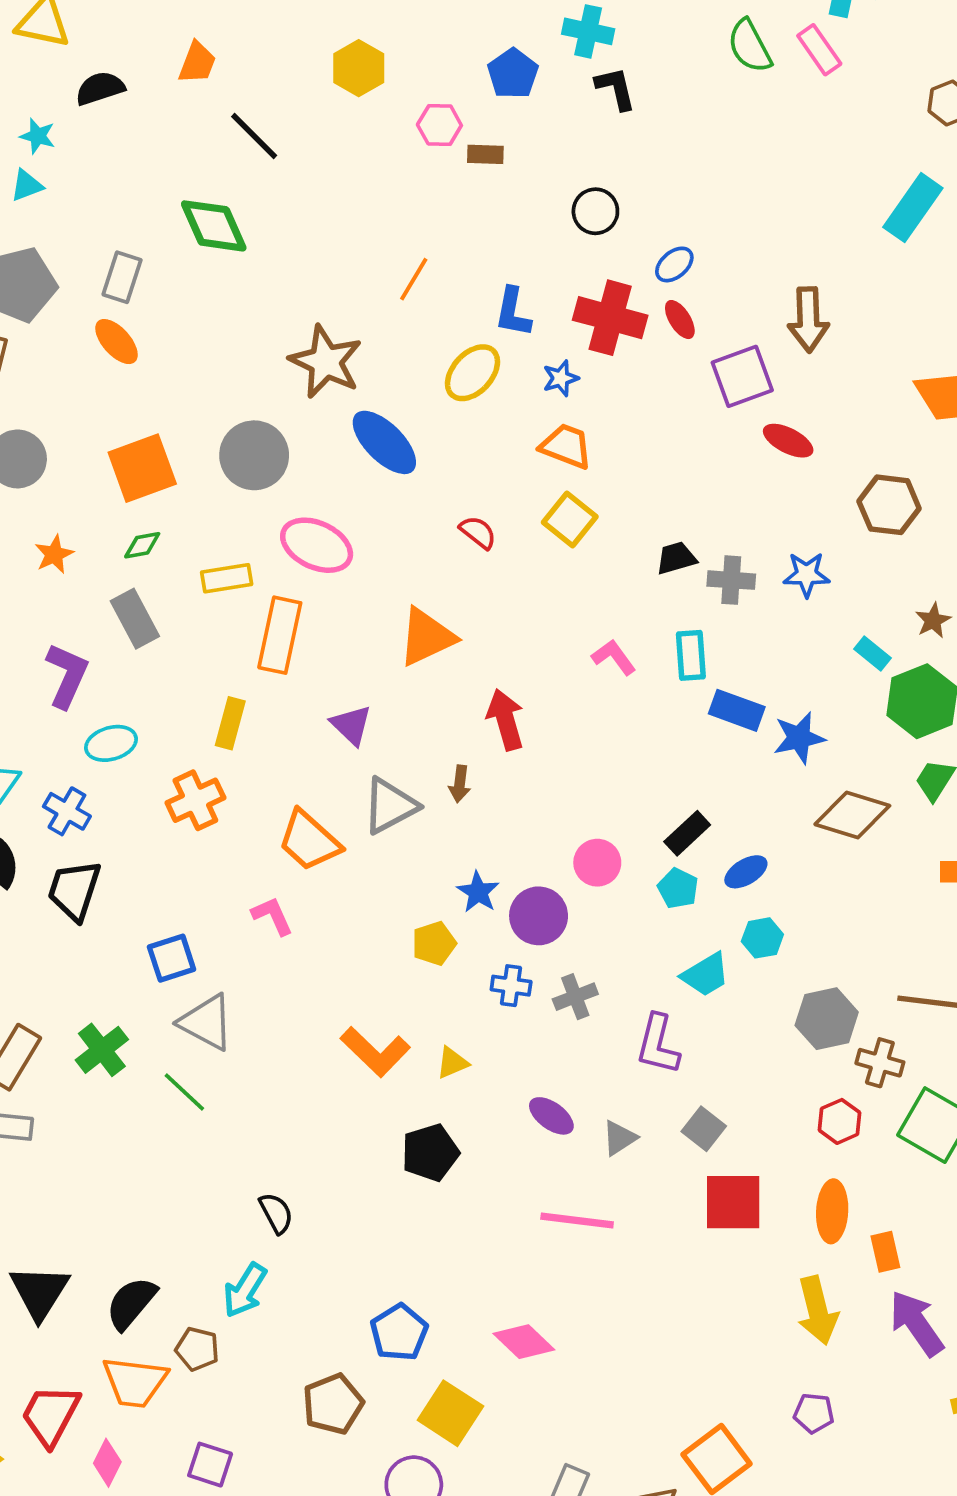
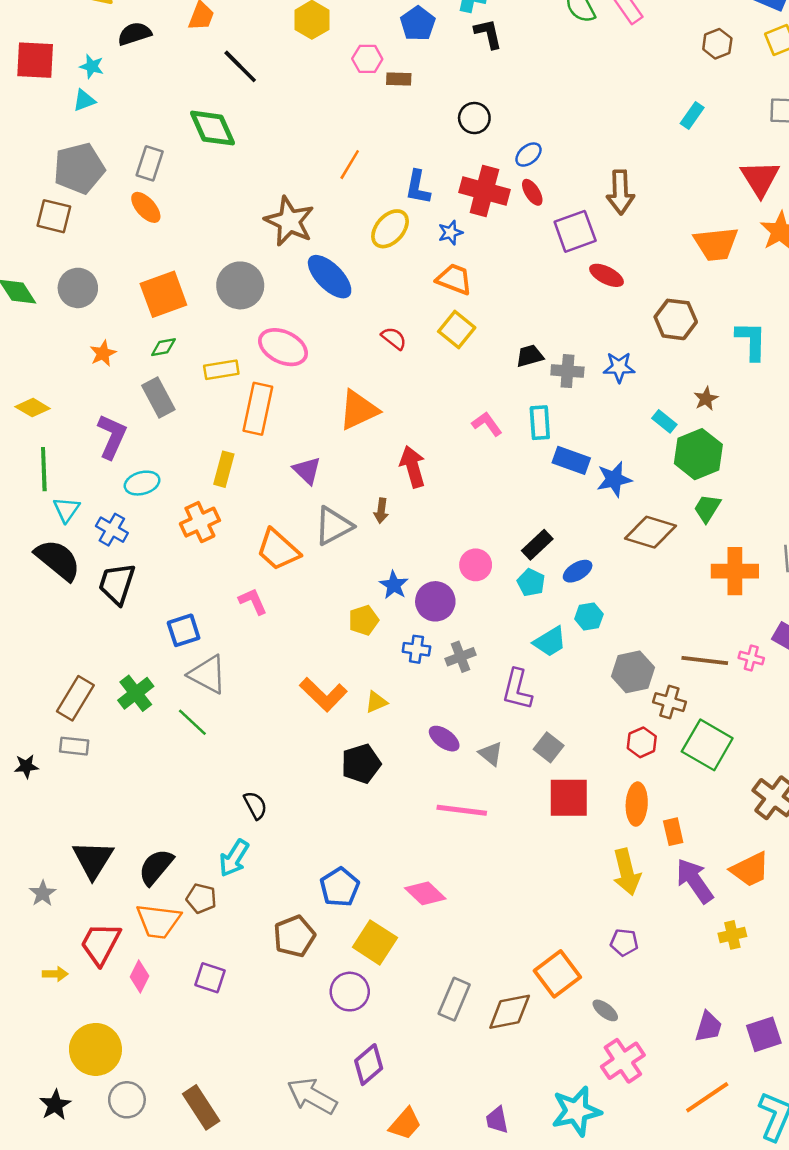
cyan rectangle: (913, 208) -> (692, 115), size x0.6
gray triangle: (619, 1138) -> (491, 754), turned -48

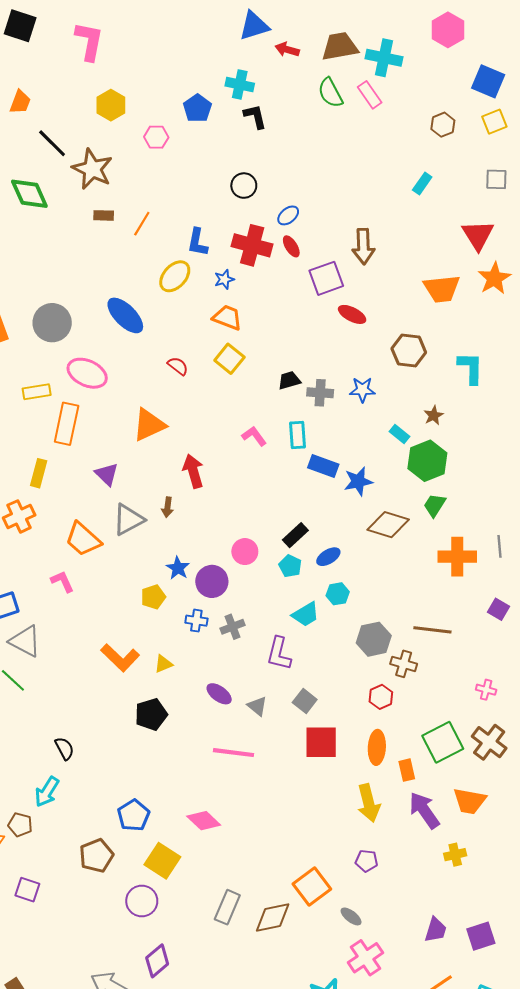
brown rectangle: (399, 79) -> (104, 215), moved
brown star: (289, 221) -> (92, 169), moved
pink cross: (751, 658) -> (486, 690), moved
green square: (707, 745) -> (443, 742), moved, turned 33
orange trapezoid: (750, 869) -> (470, 801), turned 36

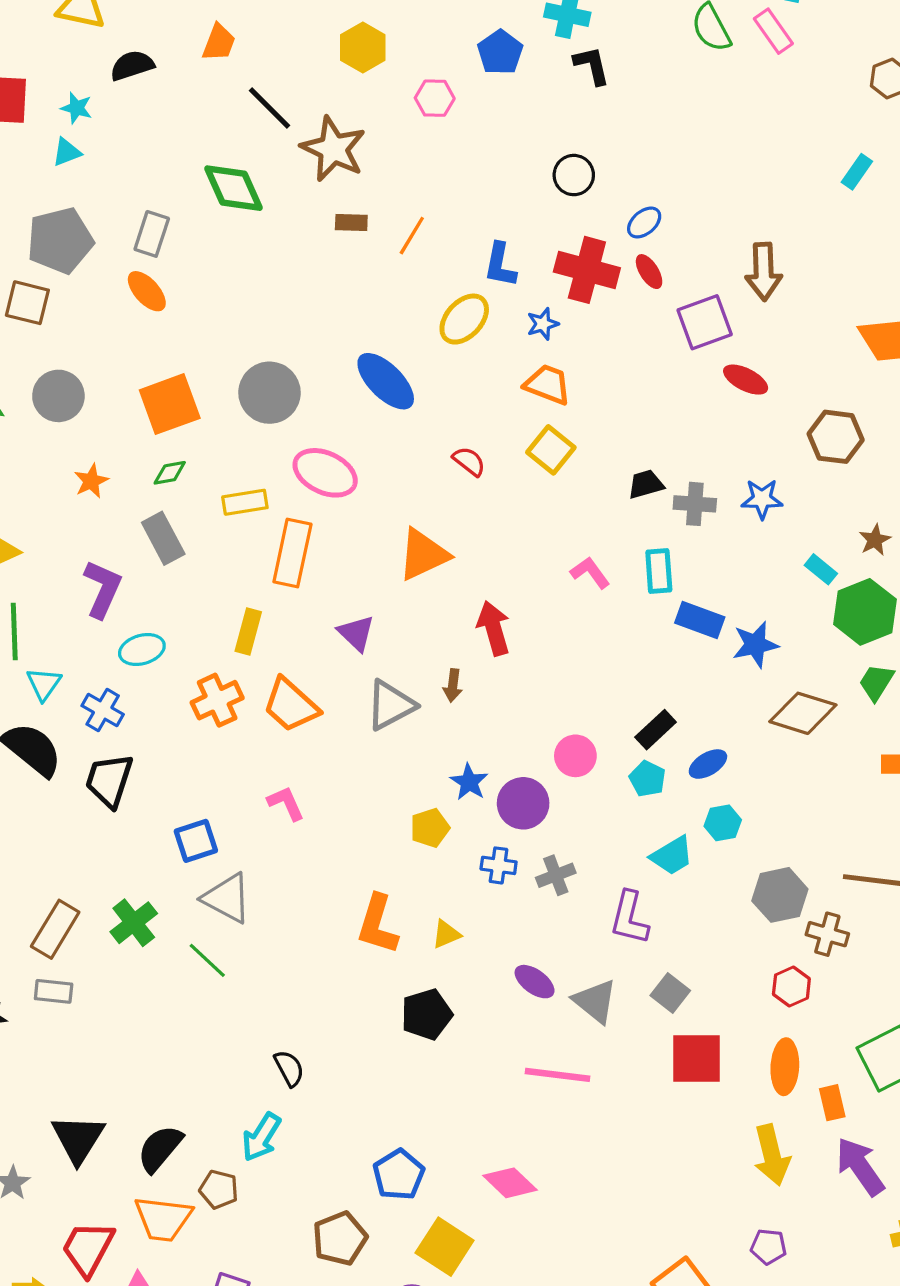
orange trapezoid: (83, 539) -> (291, 705), moved
orange L-shape: (120, 658) -> (377, 924), turned 63
gray triangle: (257, 706) -> (595, 1001), size x1.4

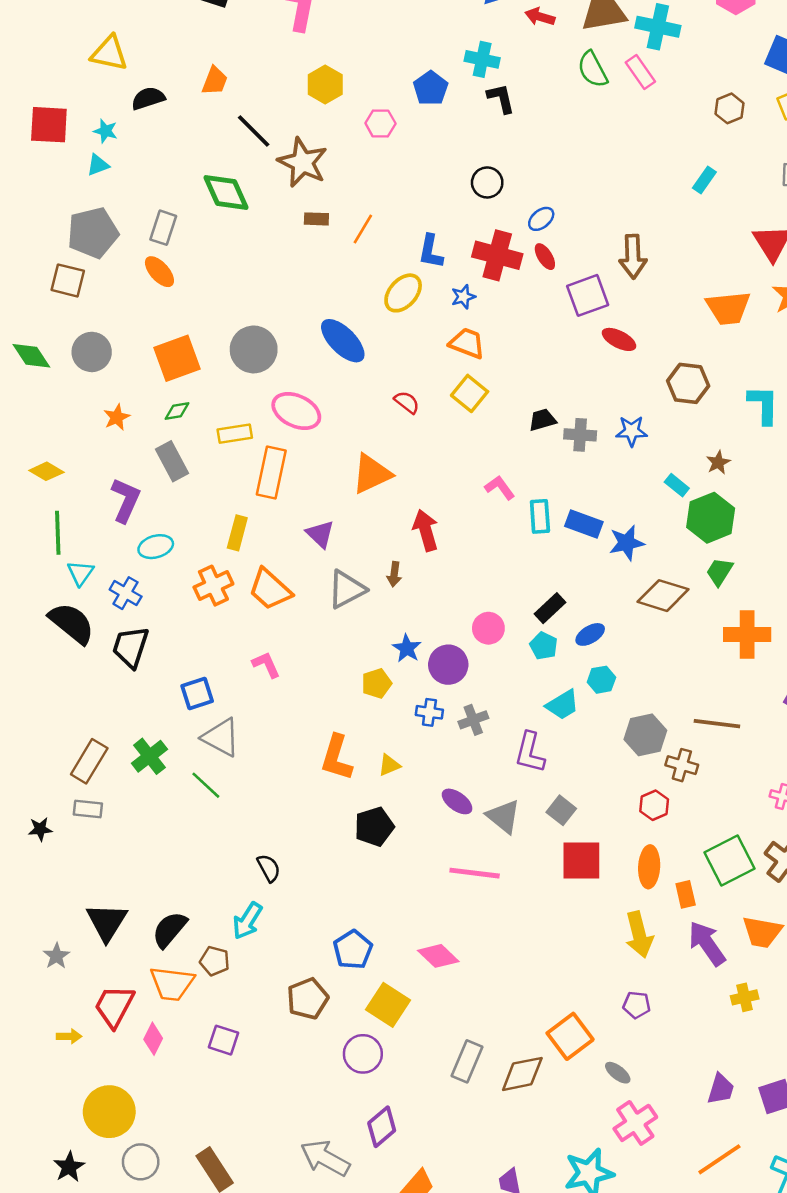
cyan rectangle: (659, 571) -> (540, 516), moved

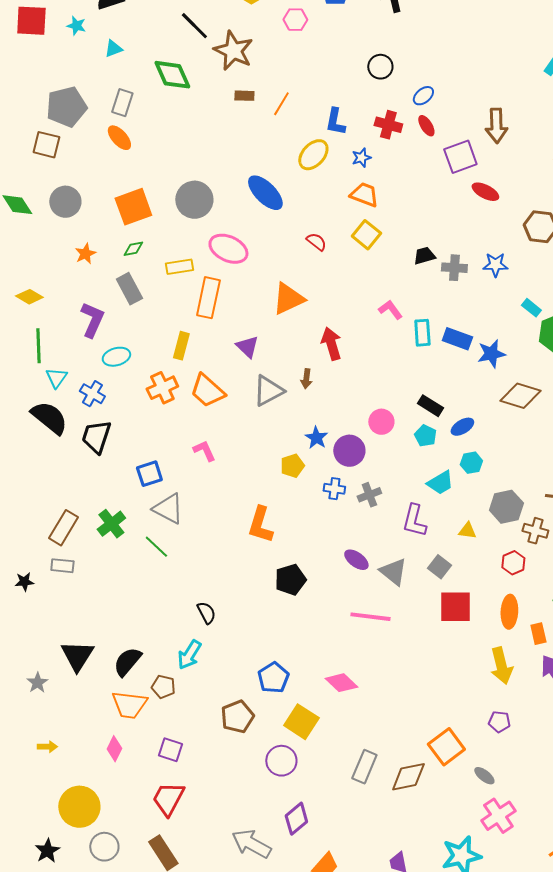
cyan triangle: (98, 165) -> (113, 49), moved
red cross: (497, 255) -> (388, 125), size x0.7
black rectangle: (550, 608) -> (430, 406), turned 75
yellow triangle: (389, 765) -> (467, 531), moved, turned 30
red trapezoid: (114, 1006) -> (168, 799), moved

